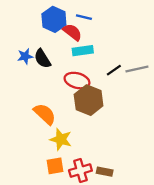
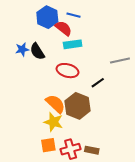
black line: (114, 70) -> (98, 83), moved
brown hexagon: (89, 100) -> (78, 106), moved
orange semicircle: (45, 114) -> (55, 104), moved

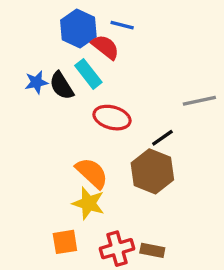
cyan rectangle: (73, 44) -> (88, 74), moved, turned 60
brown hexagon: (78, 106) -> (152, 171), moved
orange square: (48, 145) -> (65, 242), moved

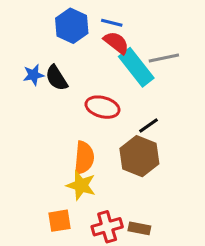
red semicircle: (105, 47) -> (116, 43), moved
cyan rectangle: (88, 74) -> (136, 67), moved, size x1.4
gray line: (199, 101) -> (164, 58), moved
orange semicircle: (92, 173) -> (84, 158), turned 52

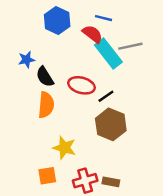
blue line: (112, 23) -> (104, 18), moved
black semicircle: (56, 78) -> (45, 77), moved
black line: (149, 126) -> (106, 96), moved
orange semicircle: (84, 158) -> (46, 105), moved

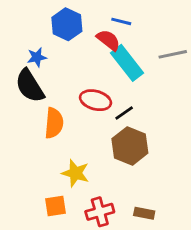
gray line: (130, 46) -> (173, 54), moved
blue star: (26, 60) -> (37, 57), moved
black semicircle: (45, 77) -> (30, 86), moved, size x1.4
brown rectangle: (111, 182) -> (144, 213), moved

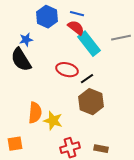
blue line: (121, 21) -> (77, 14), moved
orange semicircle: (54, 123) -> (35, 113), moved
orange square: (55, 206) -> (15, 144), moved

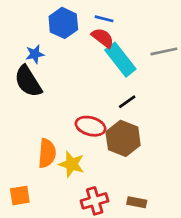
red ellipse: (67, 70) -> (90, 126), moved
black line: (87, 79) -> (127, 102), moved

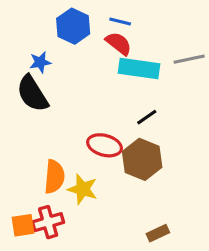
cyan rectangle: (120, 60) -> (139, 68), turned -44
red cross: (95, 201) -> (48, 222), moved
brown rectangle: (137, 202) -> (158, 233), turned -36

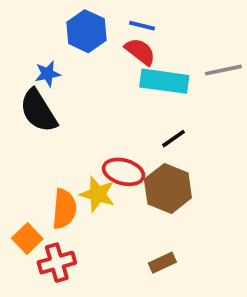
yellow star: (83, 189) -> (98, 194), moved
orange square: (23, 225) -> (27, 239), moved, turned -35
brown rectangle: (158, 233) -> (162, 263), moved

